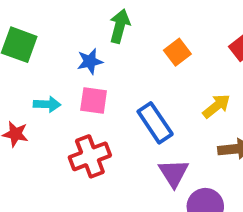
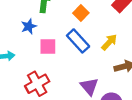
pink square: (94, 101) -> (48, 47), moved
blue rectangle: (155, 123) -> (78, 41), moved

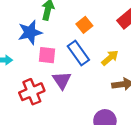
blue star: (29, 26) -> (30, 32), size x1.5
purple triangle: (89, 86) -> (62, 80), moved

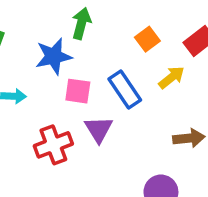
orange square: (84, 25) -> (147, 39), moved
yellow arrow: (110, 58) -> (172, 77), moved

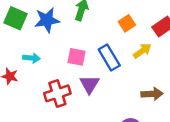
blue star: (54, 56) -> (47, 20), moved

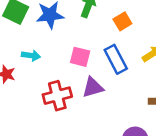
orange square: (127, 23) -> (122, 21), moved
purple triangle: (89, 84) -> (93, 87), turned 40

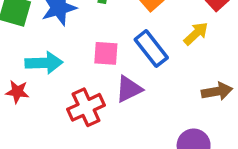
cyan arrow: (31, 56) -> (44, 63), size x1.5

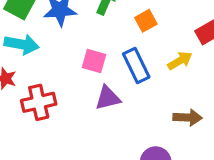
cyan arrow: (44, 63) -> (22, 44), moved
red cross: (86, 107) -> (39, 102), moved

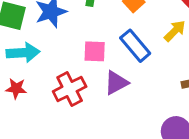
red cross: (39, 102) -> (70, 89), moved

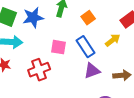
purple triangle: (116, 83) -> (92, 71), moved

